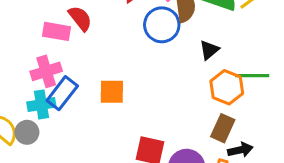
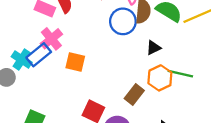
pink cross: (46, 71) -> (51, 39), moved, turned -35
cyan cross: (41, 104) -> (22, 59), turned 30
brown rectangle: (223, 128) -> (134, 94), moved

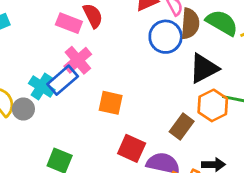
black triangle: (153, 48) -> (204, 68), size x1.6
orange square: (75, 62) -> (111, 103), moved

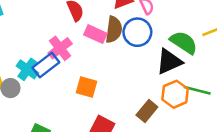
pink rectangle: (69, 23) -> (95, 34), moved
green semicircle: (222, 23) -> (184, 42), moved
brown semicircle: (190, 24) -> (114, 30), moved

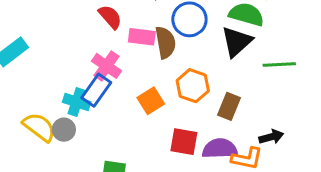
brown semicircle: (114, 30) -> (165, 42), moved
orange square: (87, 87) -> (151, 101), turned -30
orange hexagon: (175, 94) -> (193, 86), moved

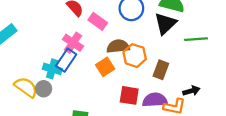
pink rectangle: (142, 37) -> (98, 21), turned 30
brown semicircle: (165, 42) -> (118, 46), moved, turned -85

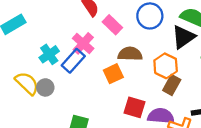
orange hexagon: (135, 56) -> (166, 66), moved
cyan cross: (52, 69) -> (49, 54), moved, turned 30

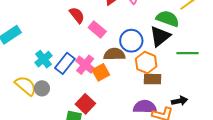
blue circle: (150, 16) -> (131, 41), moved
pink cross: (83, 43) -> (85, 65), moved
brown rectangle: (172, 85) -> (153, 79), turned 66
red square: (135, 107) -> (85, 104), moved, turned 30

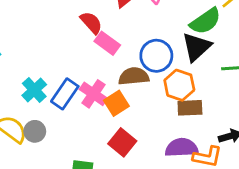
red semicircle: (77, 15) -> (91, 23), moved
green semicircle: (168, 19) -> (205, 21), turned 130
red square: (85, 104) -> (122, 142), moved

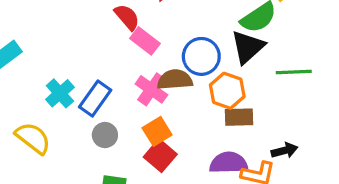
pink cross: (93, 94) -> (151, 89), moved
orange square: (116, 103) -> (157, 131), moved
gray circle: (35, 131) -> (105, 135), moved

